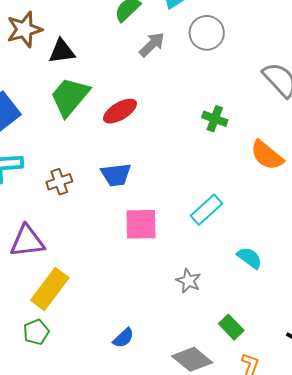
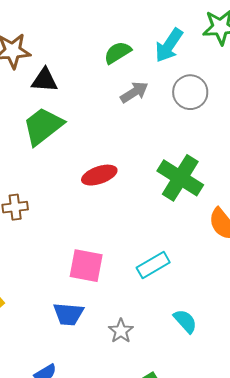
red ellipse: (120, 111) -> (99, 175), moved
green cross: (215, 119) -> (180, 178), size x1.8
blue trapezoid: (116, 175) -> (68, 314), moved

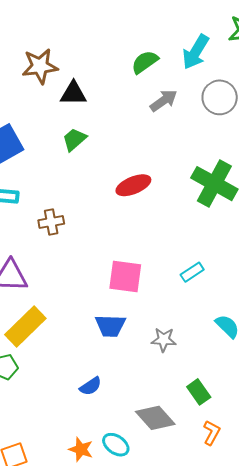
green trapezoid: (43, 126) -> (74, 139), size x0.6
cyan rectangle: (153, 265) -> (192, 272), size x0.7
gray star: (121, 331) -> (164, 340), turned -30

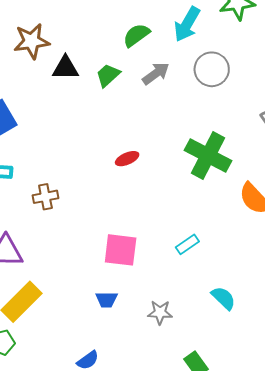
green trapezoid: (74, 139) -> (108, 75), moved
red ellipse: (133, 185) -> (127, 159), size x0.7
blue trapezoid: (110, 326) -> (106, 300), size x0.7

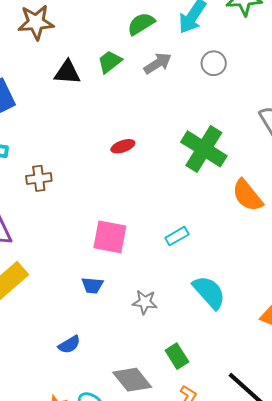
black triangle: (66, 68) -> (67, 72), moved
gray circle: (212, 69) -> (214, 63), size x0.7
cyan semicircle: (223, 298) -> (209, 292), size x1.4

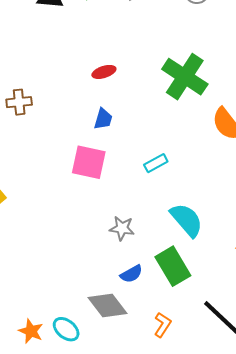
blue trapezoid: (92, 285) -> (103, 119), moved, turned -80
blue semicircle: (69, 345) -> (131, 274), moved
green rectangle: (177, 356) -> (173, 266), moved, size x1.5

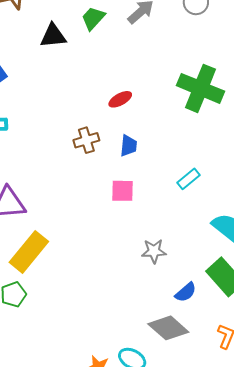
brown cross: (19, 102) -> (86, 140), moved
pink square: (89, 162) -> (123, 191), size x0.7
gray star: (122, 228) -> (154, 251), moved

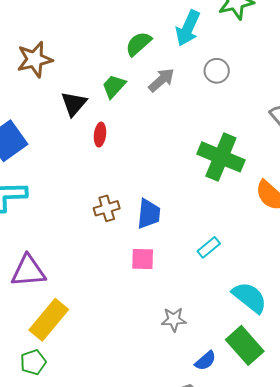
black triangle: (53, 36) -> (74, 104), turned -44
red ellipse: (120, 99) -> (100, 135), moved, turned -55
blue trapezoid: (129, 146) -> (149, 214), size x1.4

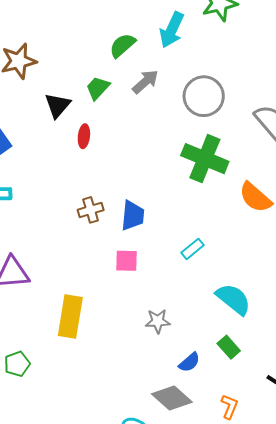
gray circle: (217, 71) -> (204, 96), moved, size x1.6
yellow rectangle: (49, 320) -> (70, 317), moved, turned -30
green rectangle: (245, 345) -> (229, 347), size x0.6

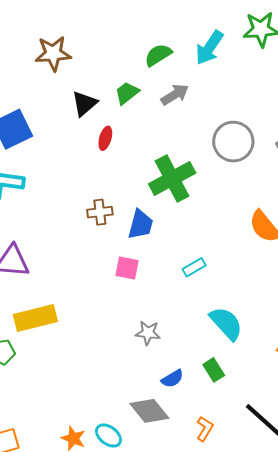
gray circle: (204, 96) -> (233, 142), moved
green cross: (205, 159) -> (172, 178), moved, turned 30
yellow rectangle: (70, 317) -> (35, 318), moved, turned 57

